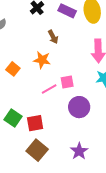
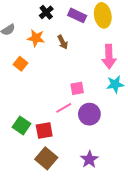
orange star: (42, 60) -> (36, 38), moved
orange square: (13, 69) -> (21, 64), moved
pink line: (49, 89) -> (64, 108), moved

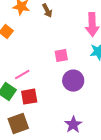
pink line: (64, 108) -> (22, 75), moved
brown square: (46, 158) -> (18, 124), moved, turned 30

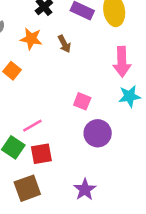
pink square: (61, 56) -> (82, 101), turned 32
purple star: (73, 125) -> (85, 190), moved

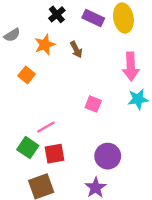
orange star: (31, 39) -> (45, 45), turned -30
purple circle: (98, 133) -> (108, 156), moved

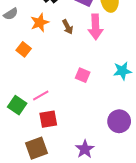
pink arrow: (131, 66) -> (96, 27), moved
green square: (28, 148) -> (17, 105), moved
purple circle: (108, 156) -> (119, 121), moved

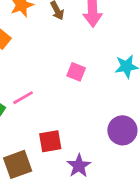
red square: (48, 119) -> (50, 141), moved

